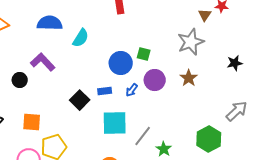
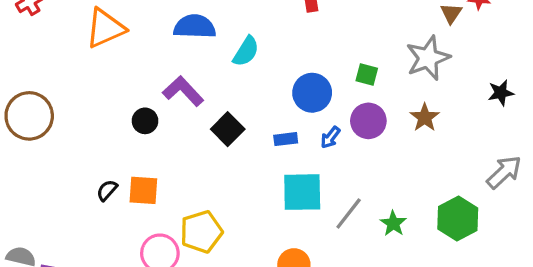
green square: (144, 54) -> (367, 75), moved
black square: (80, 100) -> (228, 129), moved
orange square: (32, 122) -> (143, 190), moved
green star: (164, 149) -> (393, 223), moved

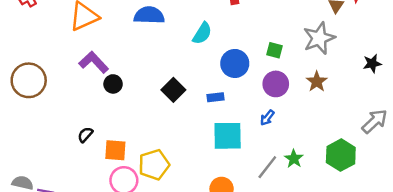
cyan semicircle: (246, 51) -> (202, 33), moved
purple L-shape: (183, 91) -> (94, 62), moved
blue arrow: (330, 137) -> (267, 118), moved
orange square: (143, 190) -> (115, 150), moved
gray line: (349, 214) -> (267, 167), moved

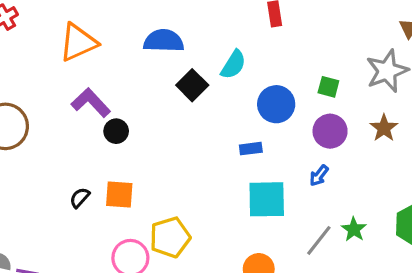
black square: (173, 90) -> (192, 85), moved
orange square: (115, 150) -> (119, 195), moved

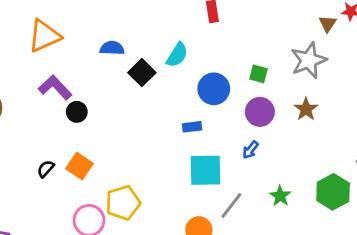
blue semicircle: (164, 41) -> (112, 48), moved, size x0.7
orange square: (119, 195) -> (79, 166), turned 30
gray line: (319, 240) -> (231, 205), moved

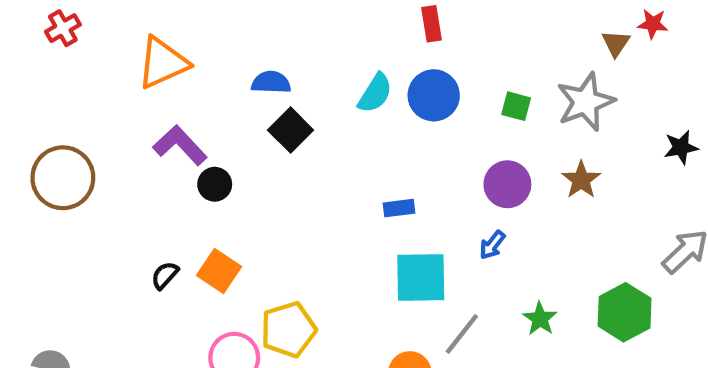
black square: (142, 73) -> (291, 130), moved
green square: (258, 74) -> (516, 106), moved
blue circle: (214, 89) -> (434, 95), moved

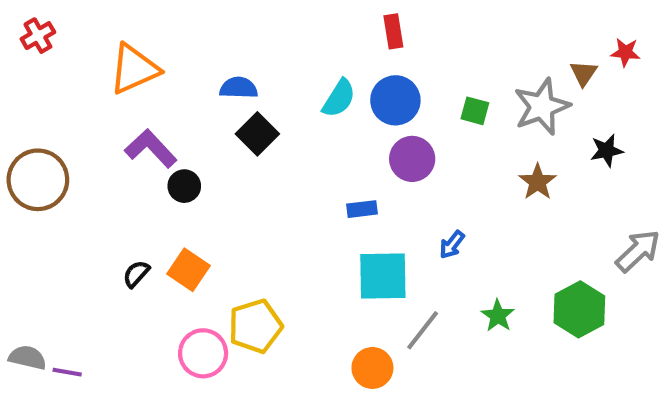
red star: (653, 24) -> (625, 52), moved
brown triangle: (616, 43) -> (584, 73), moved
black star: (681, 147) -> (607, 151), moved
purple circle: (507, 184) -> (412, 159), moved

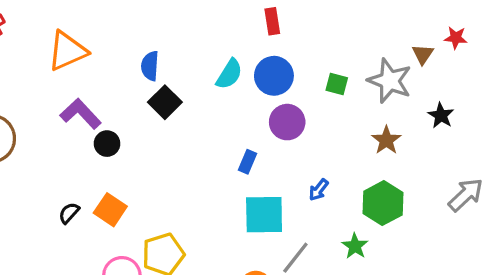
blue semicircle: (239, 88) -> (150, 66), turned -88
gray star: (542, 107) -> (390, 81), turned -30
black star: (607, 151) -> (441, 115), turned -30
blue rectangle: (362, 209) -> (248, 162), turned -60
green hexagon: (579, 309) -> (383, 203), moved

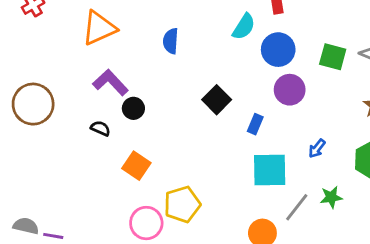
cyan semicircle: (229, 74) -> (244, 27), moved
green square: (337, 84) -> (333, 57), size x1.4
black square: (165, 102) -> (217, 100), moved
black semicircle: (69, 213) -> (100, 128), moved, turned 72
green star: (355, 246) -> (331, 197), moved, turned 30

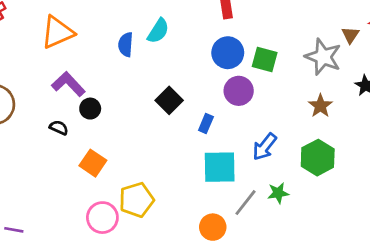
cyan semicircle: (244, 27) -> (158, 31), moved
green square: (333, 57) -> (265, 60), moved
blue arrow: (317, 148) -> (265, 147), size x1.5

